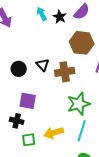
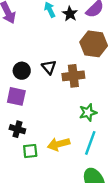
purple square: (28, 101) -> (16, 96), moved
green star: (79, 104) -> (88, 112), size x0.7

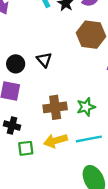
brown cross: (73, 76) -> (55, 107), moved
cyan line: (90, 143) -> (89, 139), turned 60

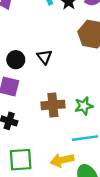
yellow arrow: (56, 141) -> (62, 160), moved
green square: (26, 148) -> (21, 160), moved, size x1.5

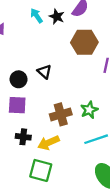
green square: (21, 160) -> (41, 170), turned 30
yellow arrow: (62, 160) -> (49, 143), moved

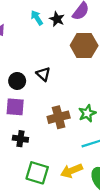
yellow arrow: (49, 143) -> (72, 171), moved

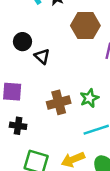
black circle: (17, 81) -> (22, 42), moved

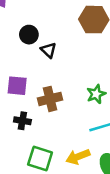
brown cross: (59, 102) -> (50, 99), moved

